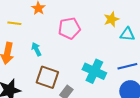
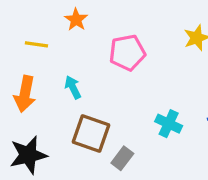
cyan cross: (94, 71) -> (169, 124), size x0.7

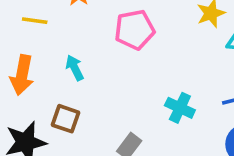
brown square: (91, 134) -> (66, 119), moved, size x0.7

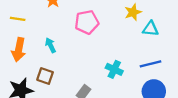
yellow line: (35, 21) -> (18, 19), moved

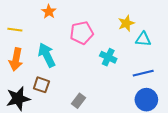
cyan arrow: (51, 45) -> (47, 55), size x1.6
cyan cross: (114, 69) -> (108, 57), moved

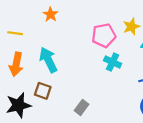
pink pentagon: (82, 33) -> (104, 35), moved

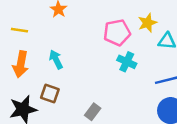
cyan arrow: (48, 60) -> (56, 59), size x0.7

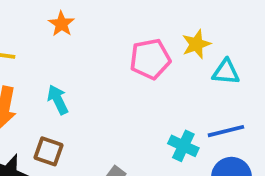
cyan cross: (127, 62) -> (183, 146), moved

